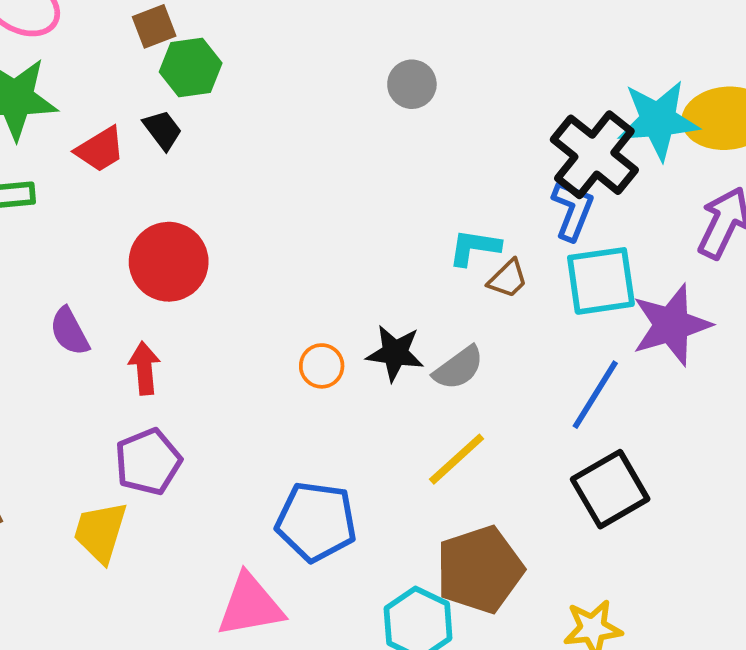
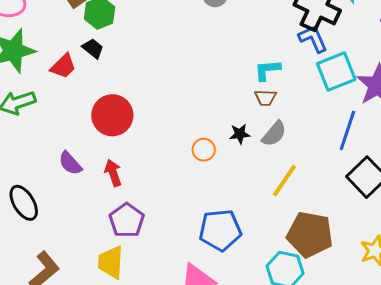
blue L-shape: (573, 210) -> (313, 39), turned -32
brown trapezoid: (508, 279) -> (265, 98), moved, turned 60
black star: (395, 353) -> (240, 134), size x0.7
brown pentagon: (480, 569) -> (310, 234), turned -30

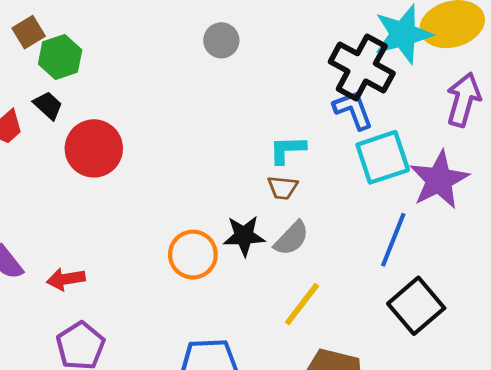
red circle: (112, 115) -> (94, 148), moved
black star: (240, 134) -> (244, 236), size x1.4
orange circle: (204, 150) -> (193, 255), size x1.5
red arrow: (113, 173) -> (66, 279), turned -84

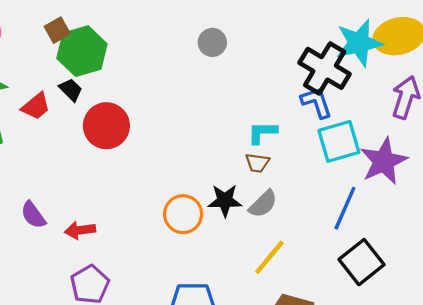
green hexagon: (60, 57) -> (82, 51), size x1.4

